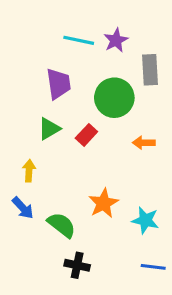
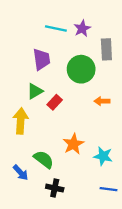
red rectangle: (86, 135) -> (55, 102), moved
yellow arrow: (29, 171) -> (21, 121), size x1.6
blue arrow: (23, 208) -> (21, 173), moved

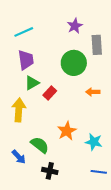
cyan line: (56, 28) -> (24, 32), moved, turned -36
purple trapezoid: (41, 59) -> (26, 60), moved

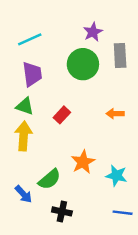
green circle: (74, 63) -> (83, 64), moved
green triangle: (32, 83) -> (25, 106), moved, turned 49
green semicircle: (40, 145) -> (50, 179), turned 102

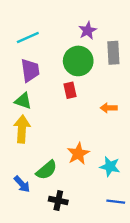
red rectangle: (62, 115) -> (70, 90), moved, turned -56

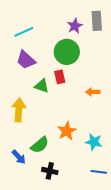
gray rectangle: (113, 53) -> (97, 21), moved
purple trapezoid: (30, 70) -> (26, 60), turned 140
green triangle: (23, 101) -> (42, 86), moved

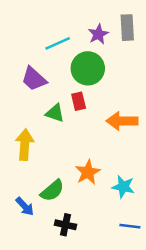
cyan line: (24, 32) -> (58, 43), moved
orange arrow: (93, 92) -> (122, 121), size x1.6

